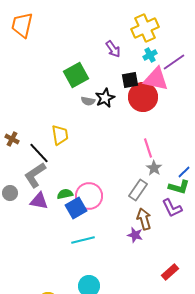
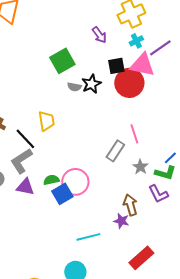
gray star: (154, 168) -> (140, 167), moved
gray rectangle: (138, 190) -> (115, 151), moved
cyan line: (83, 240) -> (88, 237), moved
red rectangle: (170, 272) -> (141, 258), moved, size x1.4

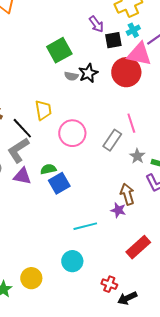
black square: (116, 66) -> (113, 40), moved
pink circle: (75, 182) -> (72, 133), moved

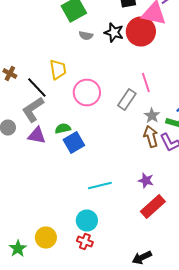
black star: (88, 73) -> (114, 32), moved, turned -30
brown arrow: (127, 194) -> (151, 136), moved
purple star: (118, 210) -> (146, 180), moved
red cross: (109, 284) -> (85, 242), moved

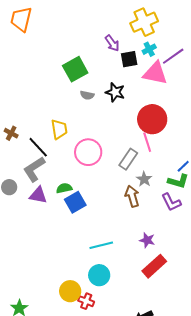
red circle: (141, 32) -> (152, 119), moved
gray star: (152, 116) -> (144, 179), moved
brown arrow: (151, 136) -> (132, 196), moved
cyan circle: (87, 220) -> (99, 275), moved
yellow circle: (46, 238) -> (70, 291), moved

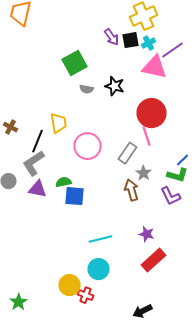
black square: (129, 59) -> (130, 40), moved
black line: (38, 147) -> (38, 141), turned 65
blue square: (75, 202) -> (74, 196), turned 35

